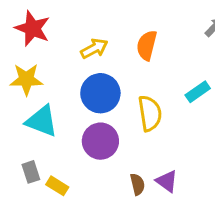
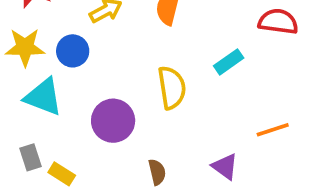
blue circle: (100, 93) -> (73, 51), moved, size x0.7
purple triangle: (167, 181) -> (225, 167), moved

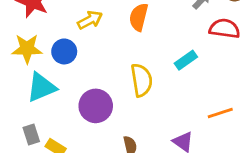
cyan triangle: (43, 97) -> (41, 87), turned -44

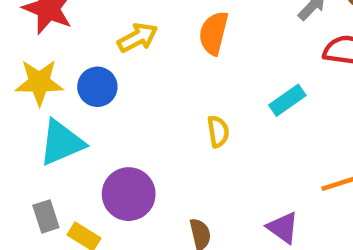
yellow semicircle: (142, 80) -> (218, 131), size x0.6
purple circle: (96, 106) -> (129, 194), moved

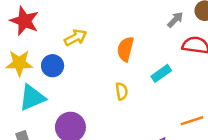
orange semicircle: (214, 33) -> (125, 49), moved

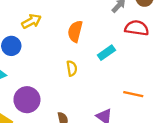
orange line: (192, 121) -> (133, 94), turned 30

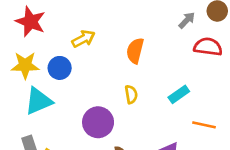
cyan rectangle: (106, 53) -> (179, 94), moved
purple circle: (27, 100) -> (98, 122), moved

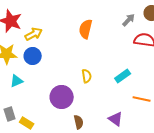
yellow arrow: (83, 39) -> (34, 34), moved
orange semicircle: (135, 51) -> (86, 29), moved
cyan triangle: (38, 101) -> (17, 81), size x0.6

